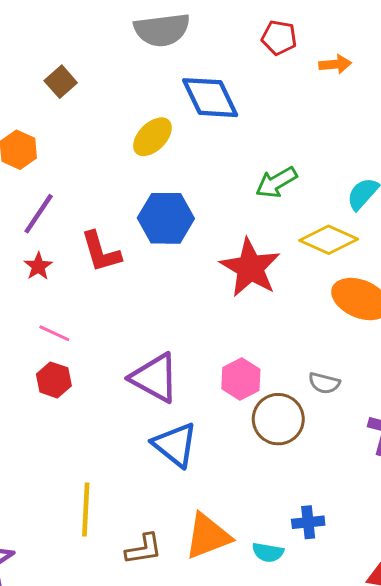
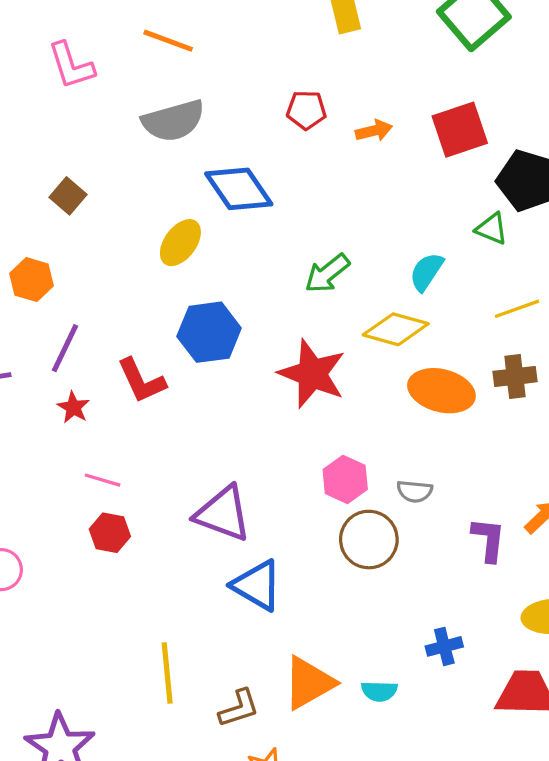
pink hexagon: (241, 379) -> (345, 479), moved
blue cross: (308, 522) -> (444, 646), moved

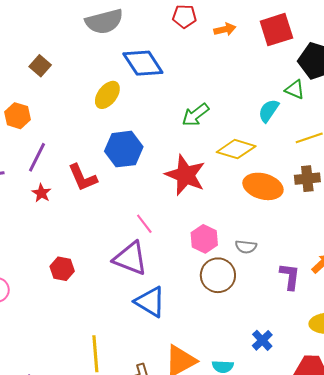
cyan semicircle: (426, 272) -> (269, 111), moved
pink line: (103, 480) -> (144, 224), moved, turned 35
blue cross: (444, 646) -> (262, 340), turned -30

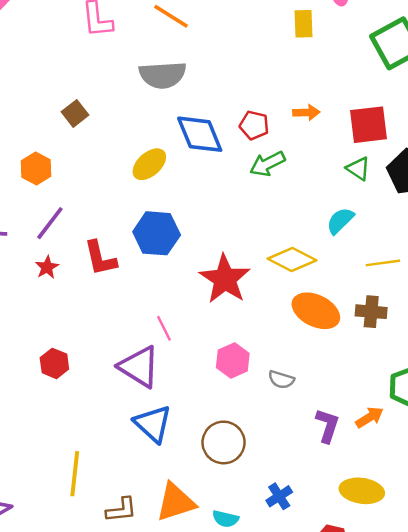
red pentagon: (184, 16) -> (254, 125), moved
green triangle: (295, 89) -> (358, 169), moved
green arrow: (195, 115) -> (267, 164), moved
brown circle: (218, 275) -> (224, 442), moved

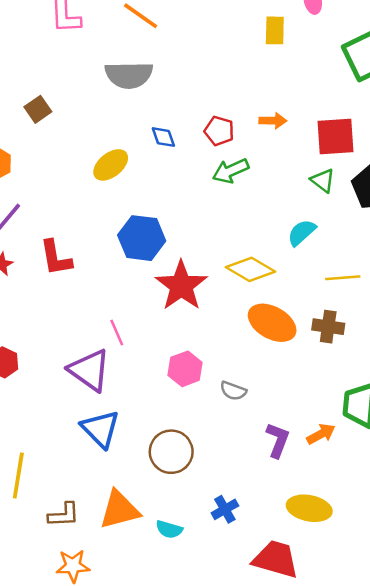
blue diamond: (200, 134) -> (163, 137), size x0.5
blue hexagon: (157, 233) -> (142, 238), moved

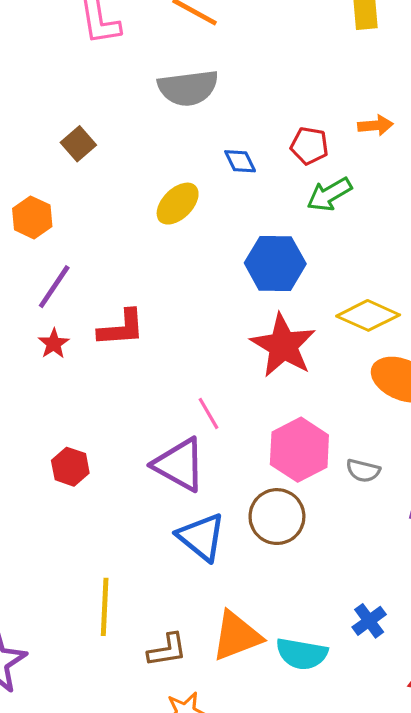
blue hexagon: (142, 238) -> (275, 263), moved
red L-shape: (56, 258) -> (121, 328), turned -78
pink hexagon: (185, 369) -> (299, 450), size x1.4
brown circle: (171, 452) -> (277, 517), moved
cyan semicircle: (169, 529) -> (302, 654), size x1.5

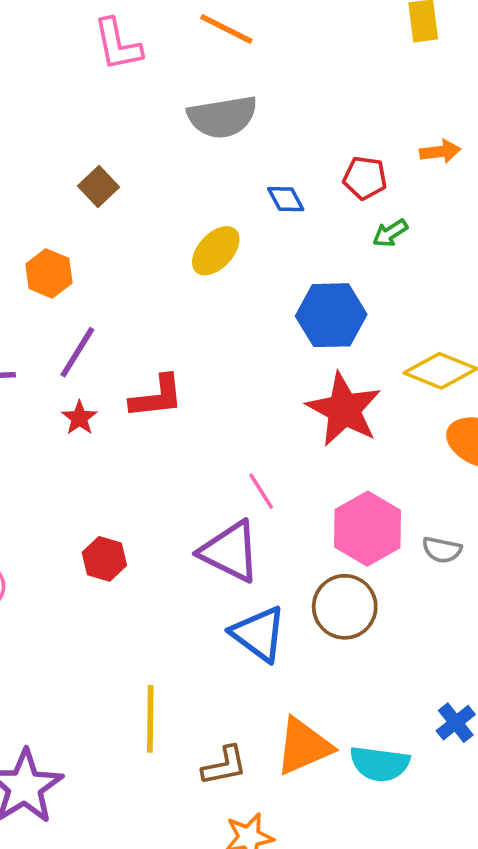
green arrow: (329, 194) -> (390, 233), size x0.7

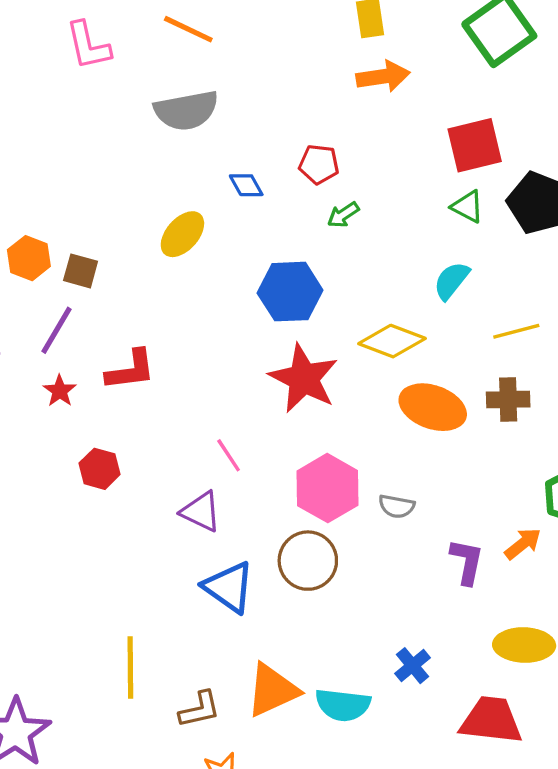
orange arrow: (440, 151) -> (383, 76), moved, size x1.4
brown square: (99, 186) -> (81, 271), moved, turned -30
purple triangle: (230, 551) -> (201, 512), size x0.7
red hexagon: (104, 559) -> (100, 469), moved

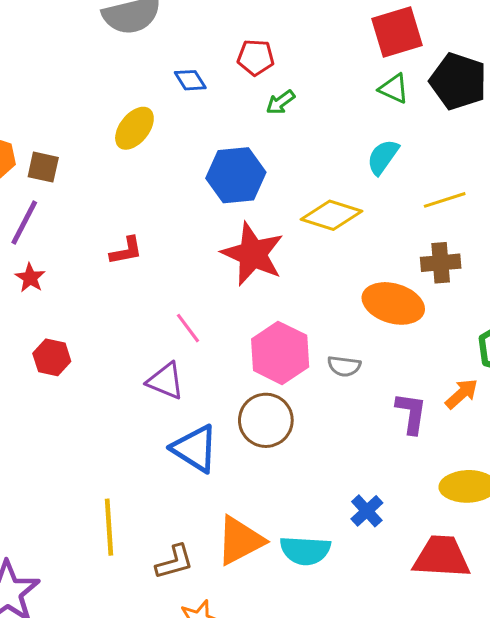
red L-shape: (131, 370) -> (126, 251), moved, size x0.7
orange ellipse: (433, 407) -> (393, 303), moved
red hexagon: (100, 469) -> (52, 357), moved

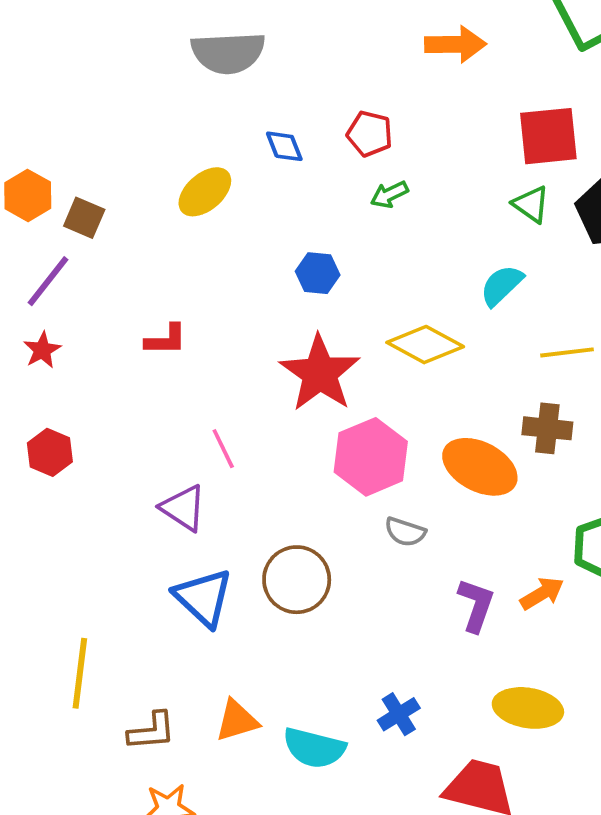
blue hexagon: (236, 175) -> (318, 273), size x0.6
pink hexagon: (280, 353) -> (371, 457), moved
orange triangle: (240, 541) -> (237, 721), size x0.7

